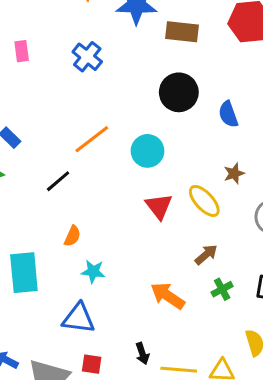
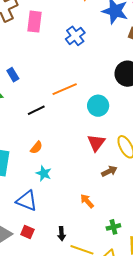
pink rectangle: (22, 51) -> (35, 22), size x1.5
brown arrow: (206, 255) -> (109, 171), moved
green cross: (222, 289) -> (113, 227), moved
orange arrow: (168, 296) -> (87, 201), size x0.7

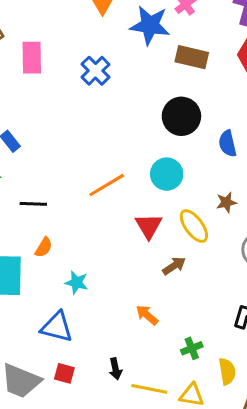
orange line: (65, 89) -> (107, 185), moved
cyan circle: (98, 106) -> (167, 174), moved
black line: (36, 110) -> (33, 204), moved, turned 36
orange semicircle: (36, 147) -> (44, 247), moved

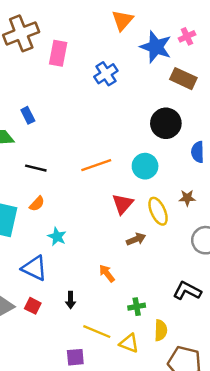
black arrow: (115, 369) -> (70, 300), moved

